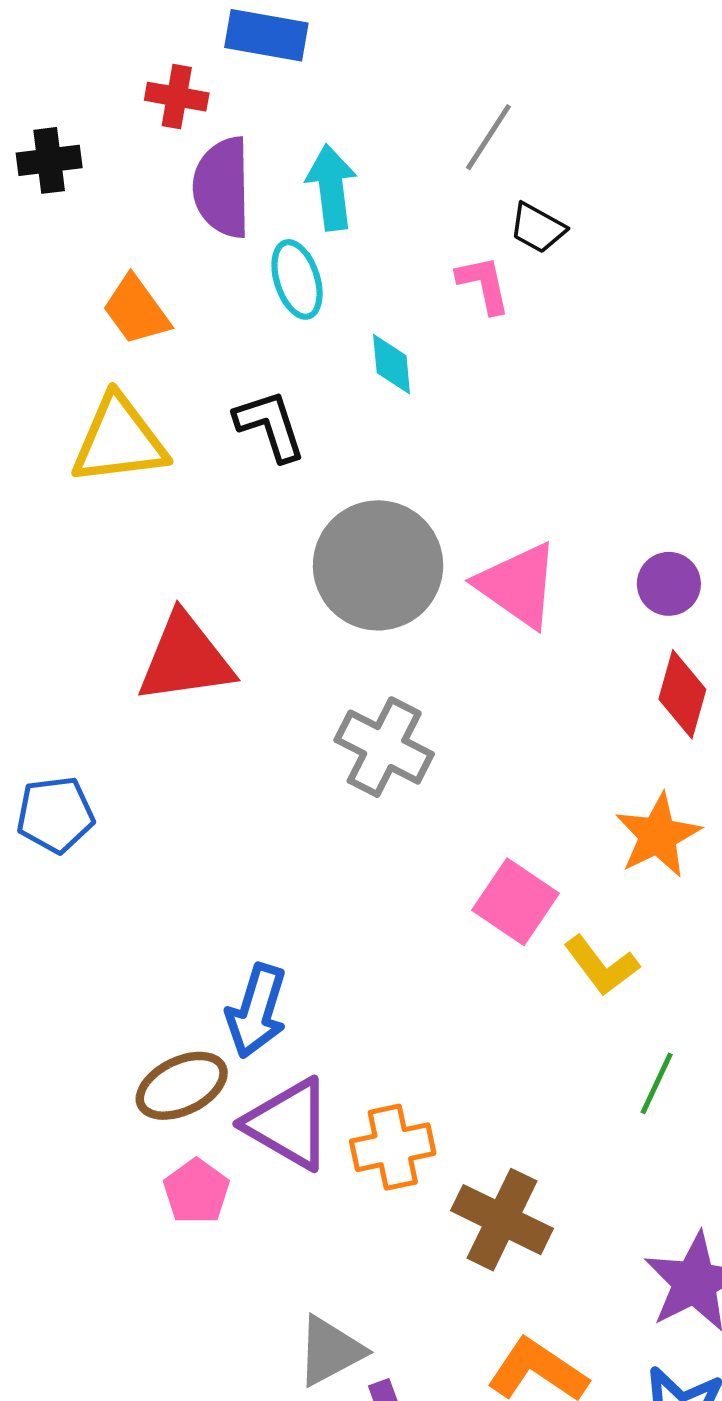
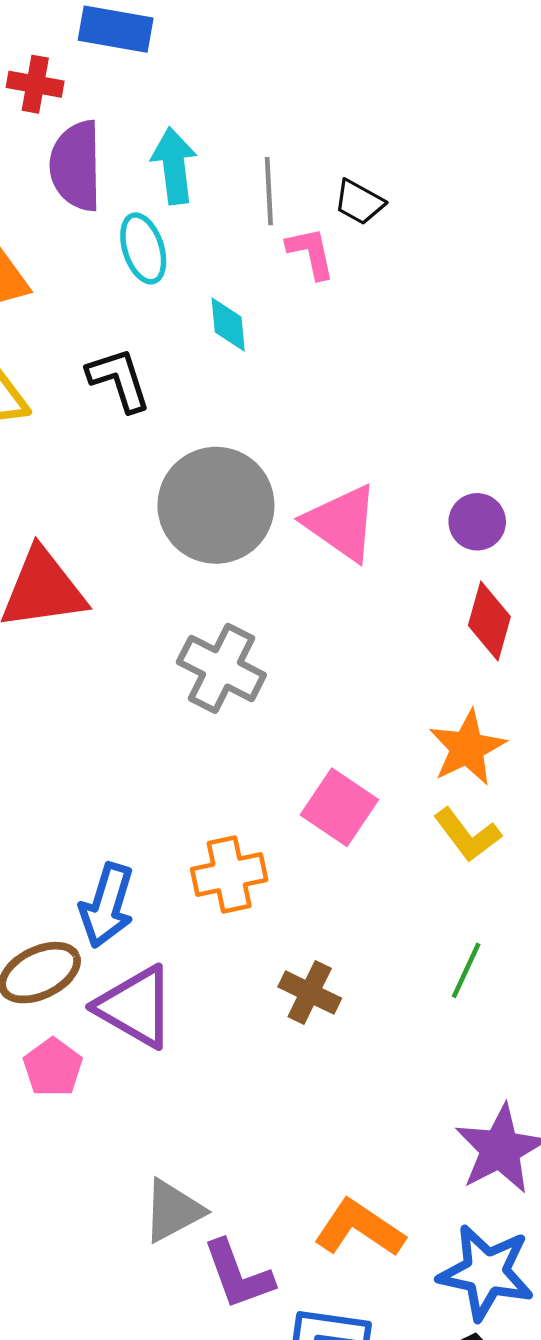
gray line: (488, 137) -> (269, 191), moved, turned -36
yellow L-shape: (601, 966) -> (467, 835), moved
orange cross: (393, 1147) -> (229, 875), moved
brown cross: (502, 1220) -> (310, 992), moved, size x0.7

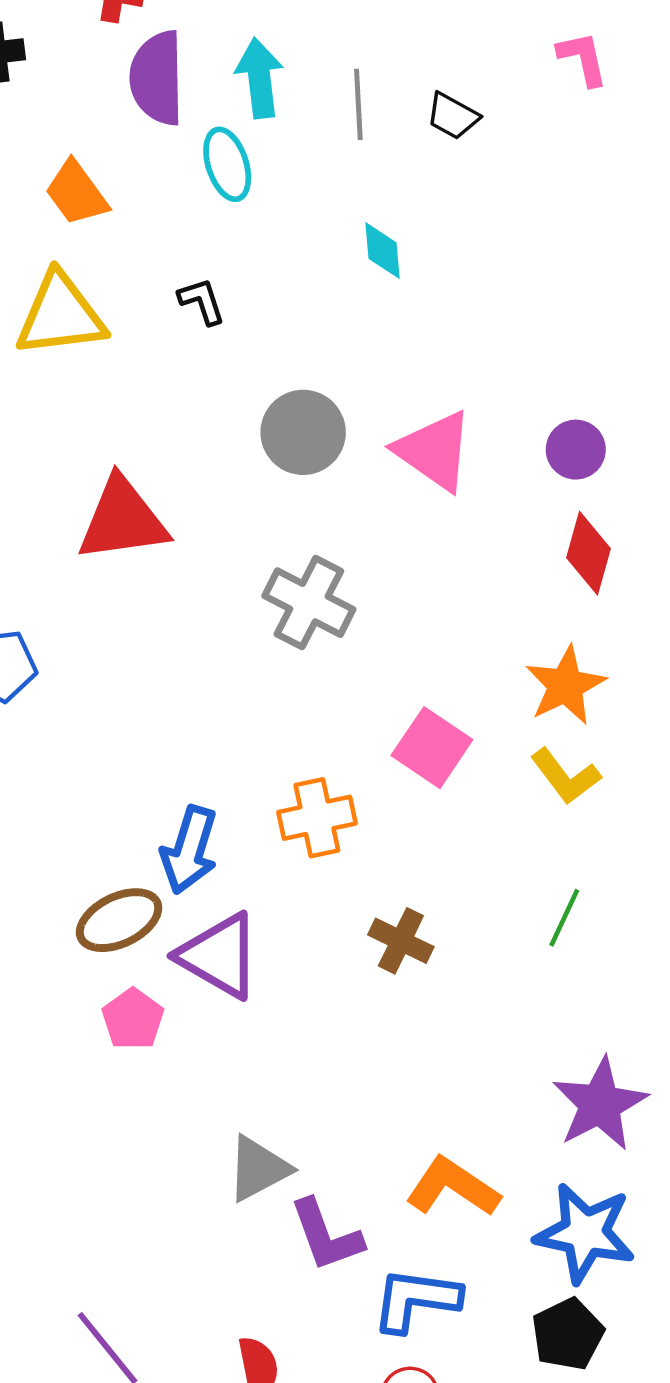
pink L-shape: (311, 253) -> (583, 58), moved
cyan diamond: (228, 325) -> (383, 251), moved
black L-shape: (119, 380) -> (202, 301), size x0.7
gray circle: (216, 505) -> (303, 432), size x0.7

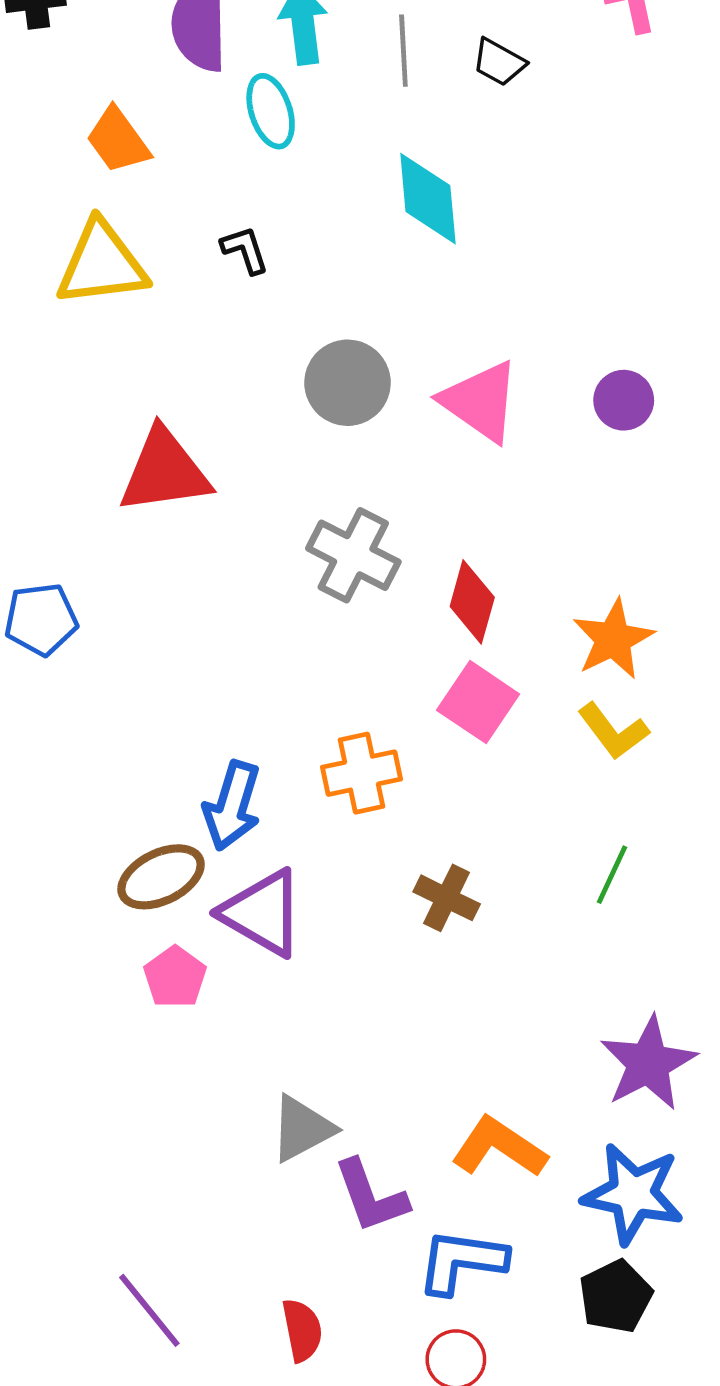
cyan diamond: (383, 251) -> (428, 199), size x1.6
red diamond: (588, 553) -> (472, 602), moved

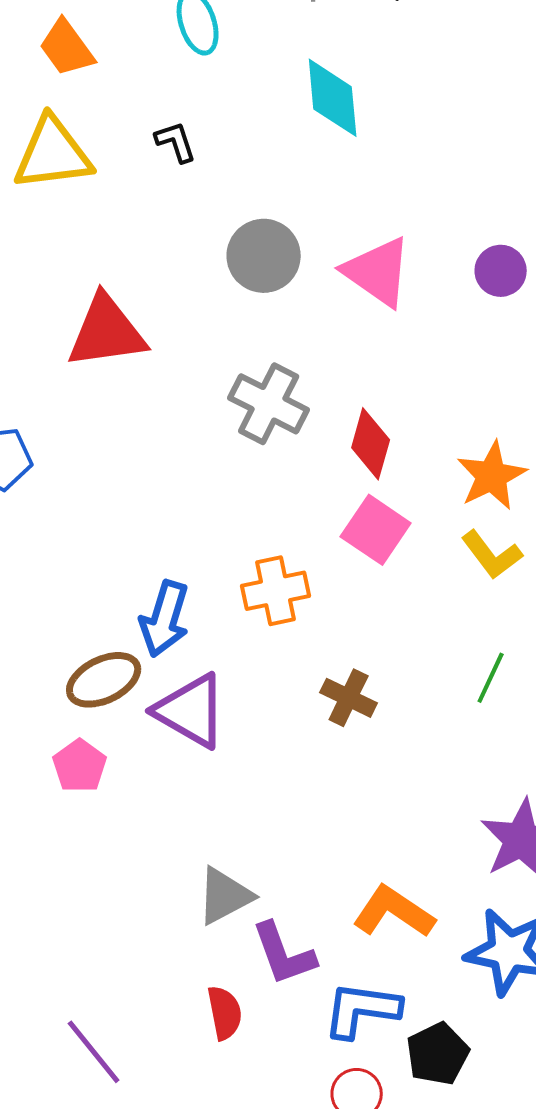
pink pentagon: (175, 977) -> (80, 766), moved
black pentagon: (616, 1296) -> (438, 1054), moved
red semicircle: (302, 1330) -> (225, 1013), moved

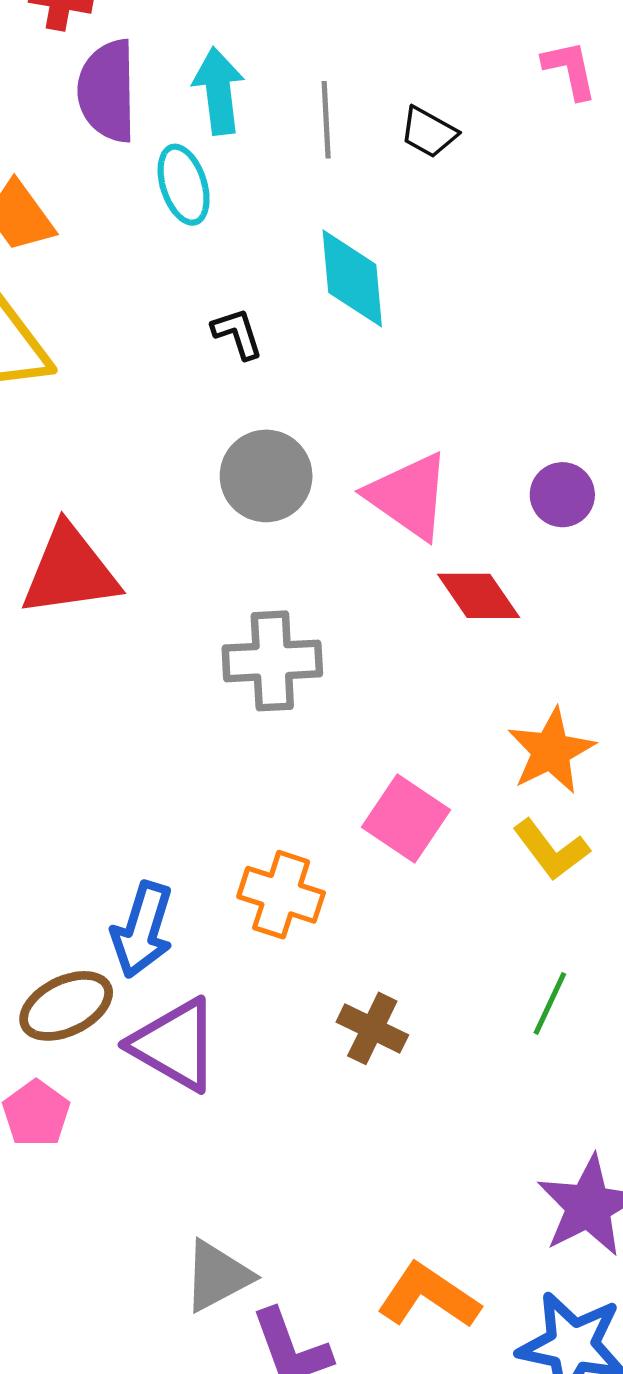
black L-shape: (176, 142) -> (237, 333), moved
gray cross: (269, 404) -> (272, 661), turned -30
red diamond: (371, 444) -> (479, 596), moved, turned -50
orange cross: (276, 591) -> (281, 895), turned 30

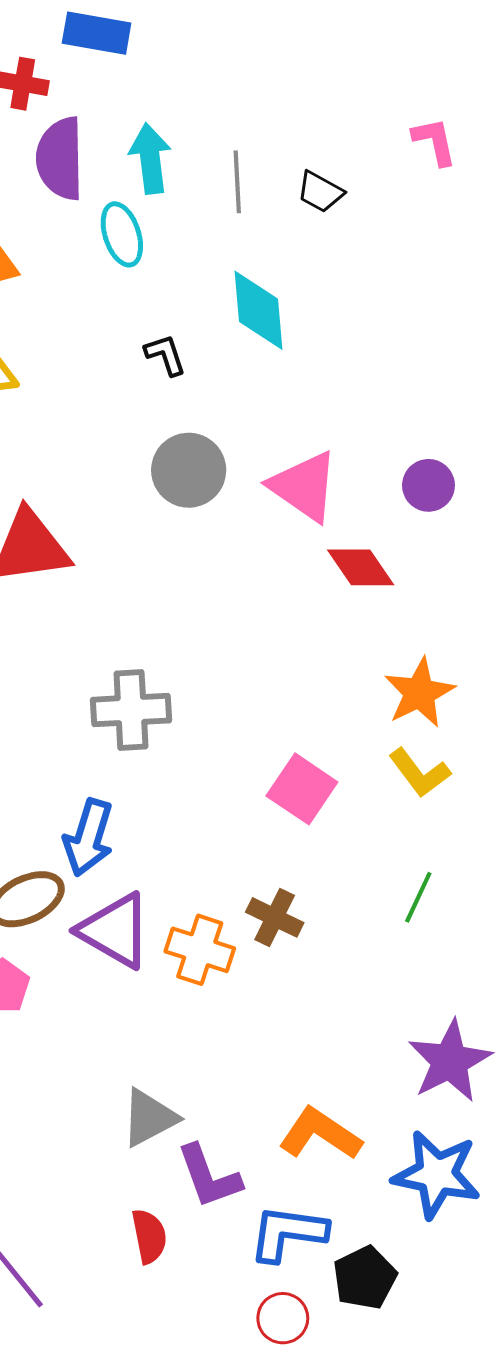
gray cross: (272, 661) -> (131, 710), moved
pink square: (406, 818) -> (302, 789), moved
orange cross: (281, 895) -> (200, 950), moved

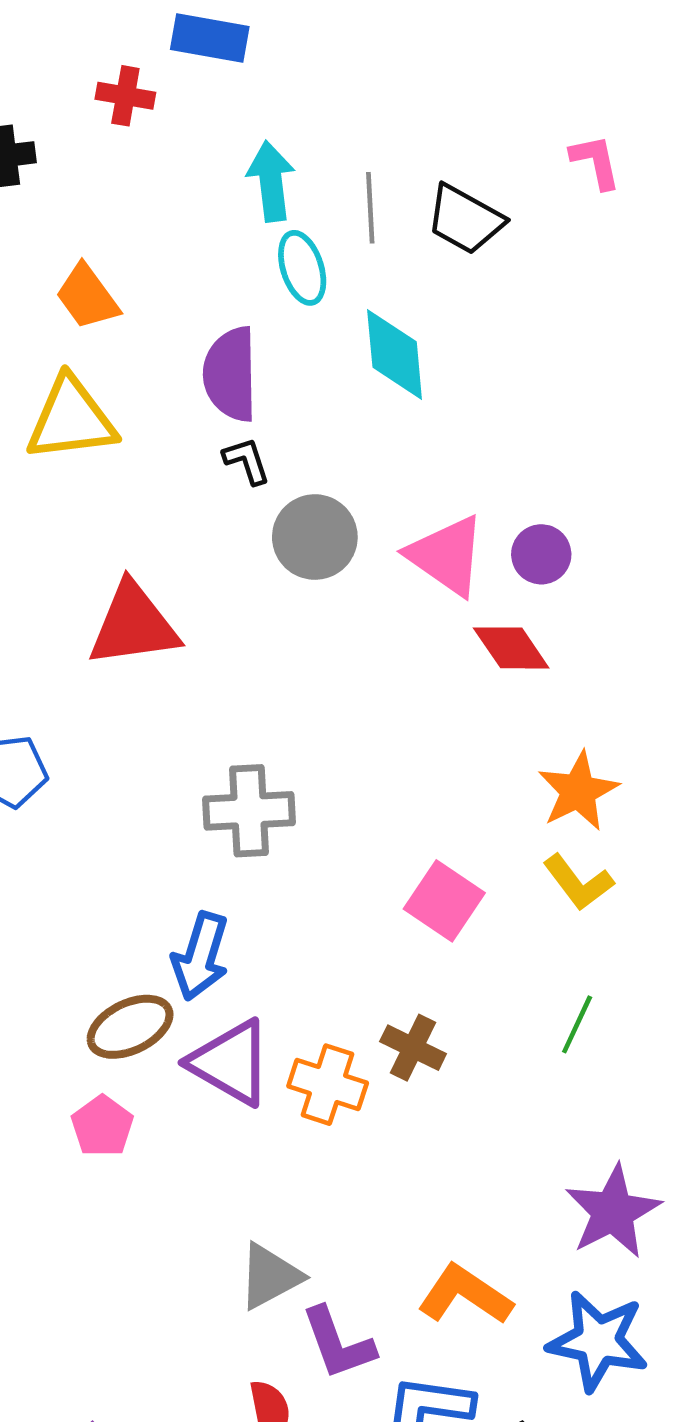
purple semicircle: (60, 159) -> (231, 374), moved
black trapezoid: (320, 192) -> (465, 219), size x1.5
cyan ellipse: (122, 234) -> (302, 268), moved
black L-shape: (165, 355) -> (247, 461), moved
purple circle: (428, 485) -> (541, 554), moved

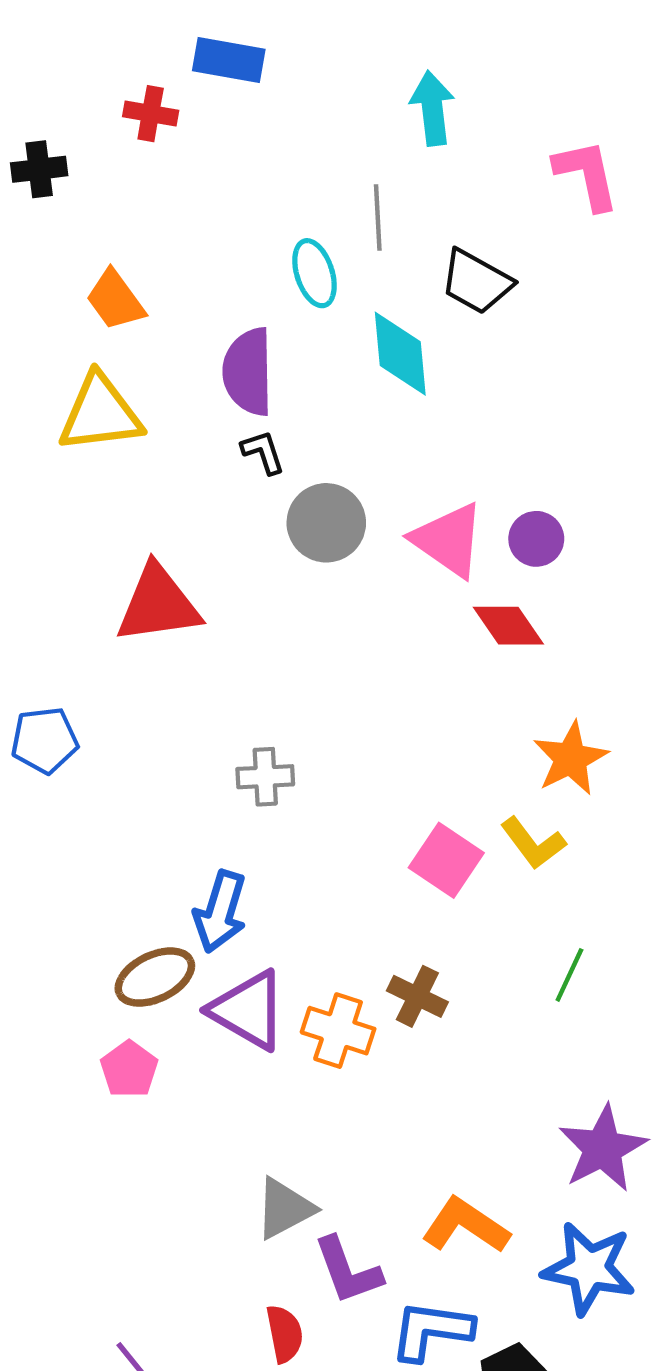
pink L-shape: (596, 162) -> (587, 175), size x1.4
cyan arrow: (271, 181) -> (432, 108), moved
black trapezoid: (465, 219) -> (476, 282), moved
gray cross: (249, 811) -> (265, 777), size x0.7
yellow L-shape: (578, 882) -> (533, 843), moved

